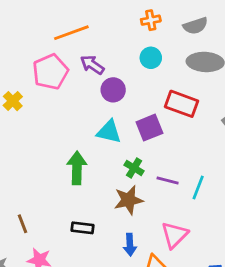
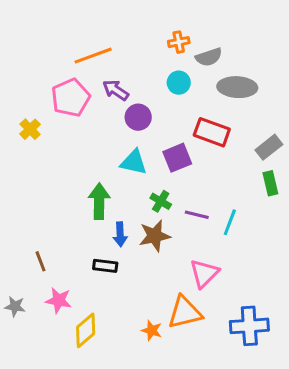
gray semicircle: (195, 26) -> (209, 57), moved
blue arrow: (130, 245) -> (120, 234), moved

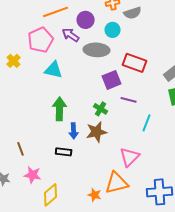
gray ellipse: (237, 87) -> (97, 50), moved
purple circle: (138, 117) -> (86, 20), moved
cyan triangle: (134, 162) -> (54, 70), moved
purple line: (197, 215) -> (129, 100), moved

